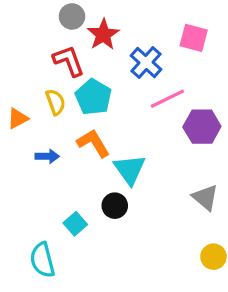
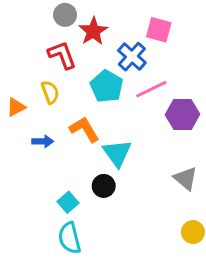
pink square: (194, 38) -> (159, 30), moved
cyan pentagon: (93, 97) -> (107, 86), moved
cyan semicircle: (42, 260) -> (69, 238), moved

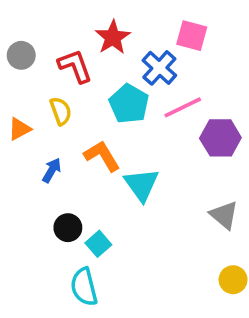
gray circle: (65, 15) -> (21, 55), moved
blue arrow: (43, 141) -> (52, 170), turned -60
black circle: (104, 186) -> (68, 228), moved
cyan square: (68, 202) -> (98, 244), moved

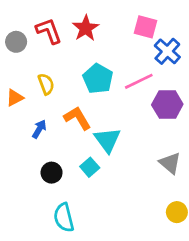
red L-shape: (75, 66) -> (49, 31), moved
blue cross: (159, 68) -> (167, 51), moved
cyan square: (98, 244) -> (90, 167), moved

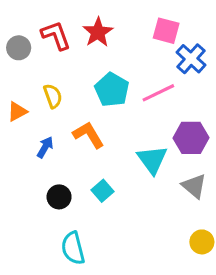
purple hexagon: (167, 104) -> (191, 138), moved
cyan triangle: (107, 140) -> (152, 160), moved

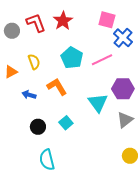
blue arrow: (45, 147) -> (29, 95), turned -104
gray triangle: (194, 186) -> (125, 120), turned 42

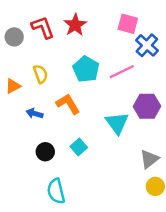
gray triangle: (125, 120) -> (149, 159), moved

